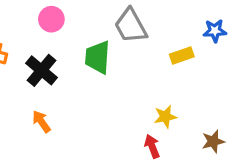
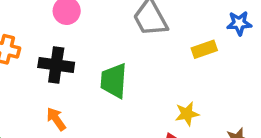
green trapezoid: (98, 57) -> (114, 81), moved
black cross: (41, 70) -> (56, 65), turned -32

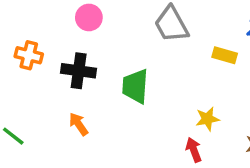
yellow rectangle: (204, 49) -> (225, 55), turned 35

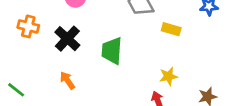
yellow rectangle: (225, 55) -> (171, 29), moved
black cross: (79, 71) -> (67, 39), turned 35

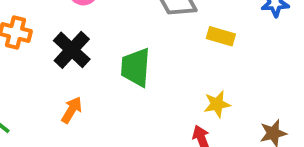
orange arrow: (67, 80) -> (72, 110), turned 66

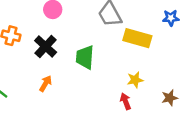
yellow rectangle: (221, 36) -> (137, 38), size x1.6

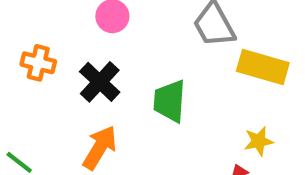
orange arrow: (46, 83) -> (100, 148), size x1.5

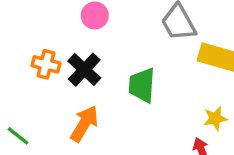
orange cross: (38, 63) -> (46, 64), moved

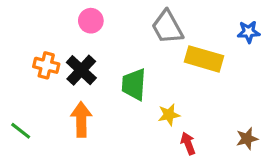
yellow star: (215, 118) -> (169, 115), moved
orange arrow: (84, 124) -> (81, 120), turned -32

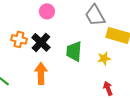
yellow star: (169, 115) -> (104, 58), moved

